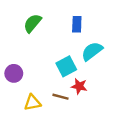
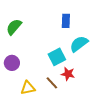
green semicircle: (32, 23) -> (14, 27), moved
brown line: (60, 97) -> (52, 83), turned 32

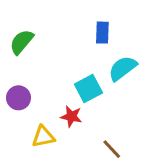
red star: (68, 74) -> (71, 116), moved
brown line: (52, 83) -> (112, 149), moved

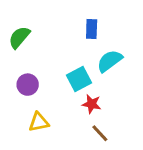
purple circle: (18, 98) -> (28, 85), moved
red star: (71, 116) -> (92, 104), moved

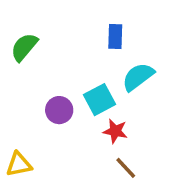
purple circle: (28, 85) -> (59, 110), moved
yellow triangle: (39, 122) -> (19, 164), moved

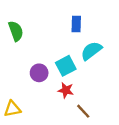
green semicircle: (24, 47) -> (16, 31), turned 120
red star: (115, 131) -> (66, 90), moved

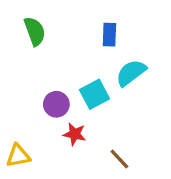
green semicircle: (16, 31) -> (35, 31), moved
red star: (66, 90) -> (75, 134), moved

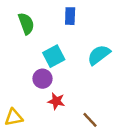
blue rectangle: (109, 35) -> (70, 16), moved
cyan square: (94, 94) -> (54, 56), moved

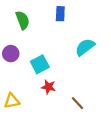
cyan square: (54, 56) -> (40, 64), moved
purple circle: (42, 79) -> (11, 54), moved

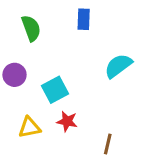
yellow triangle: (12, 101) -> (30, 127), moved
brown line: (77, 103) -> (108, 144), turned 56

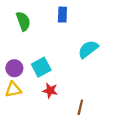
purple circle: (15, 75) -> (14, 68), moved
yellow triangle: (30, 127) -> (13, 89), moved

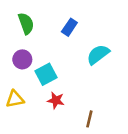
blue rectangle: (62, 15) -> (69, 27), moved, turned 32
purple circle: (14, 68) -> (22, 59), moved

